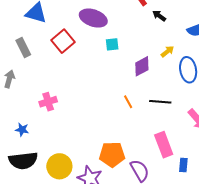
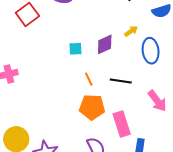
cyan square: (112, 44) -> (76, 49), moved
orange pentagon: (112, 154) -> (92, 107), moved

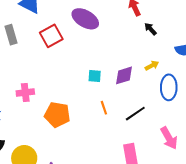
black line: (121, 81) -> (135, 114), turned -50
orange pentagon: (92, 107) -> (57, 115), moved

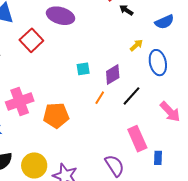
purple diamond: (124, 75) -> (113, 74), moved
pink cross: (25, 93) -> (20, 101), size x1.5
orange line: (104, 108) -> (100, 98), turned 64

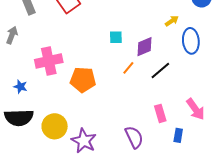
pink arrow: (170, 112) -> (196, 109), moved
pink rectangle: (137, 139) -> (160, 113), size x0.7

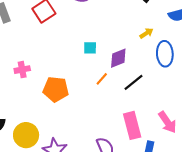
pink cross: (49, 61) -> (22, 70), size x0.6
pink rectangle: (160, 113) -> (132, 125), size x1.5

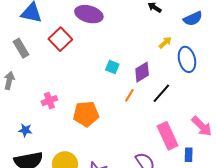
cyan square: (90, 48) -> (112, 67), turned 32

